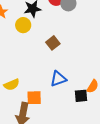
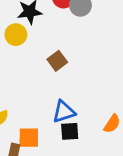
black square: (81, 96) -> (70, 131), moved

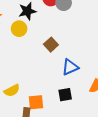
blue triangle: (64, 112) -> (70, 67), moved

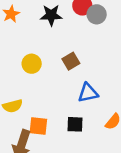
yellow circle: (19, 29) -> (32, 64), moved

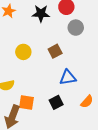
gray circle: (97, 14) -> (76, 28), moved
black square: (75, 124) -> (56, 102), turned -32

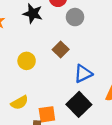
black star: (41, 14) -> (33, 14), turned 30
black square: (56, 102) -> (79, 104), size x1.5

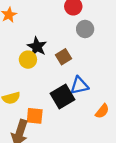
black star: (33, 14) -> (37, 47), moved
black square: (79, 104) -> (62, 97), moved

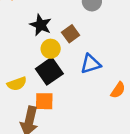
yellow circle: (28, 60) -> (51, 49), moved
black square: (62, 97) -> (49, 71), moved

